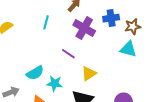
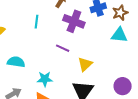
cyan semicircle: (35, 73) -> (16, 62), moved, turned -132
cyan star: (55, 83) -> (45, 79), moved

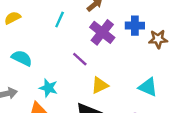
cyan triangle: (119, 35) -> (148, 87), moved

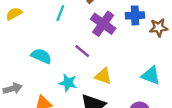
cyan semicircle: (22, 58) -> (41, 56), moved
yellow triangle: (100, 85) -> (103, 76), turned 48
cyan star: (48, 88) -> (68, 83), moved

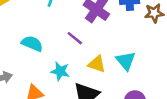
cyan triangle: (151, 75) -> (126, 61), moved, turned 30

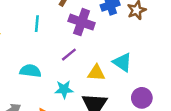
purple line: (75, 38) -> (69, 55), turned -63

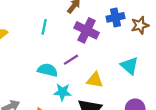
cyan triangle: (122, 62) -> (129, 66), moved
cyan semicircle: (30, 71) -> (48, 70), moved

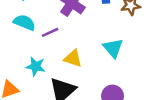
cyan semicircle: (48, 70) -> (24, 23), moved

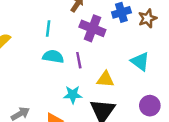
purple line: (50, 32) -> (79, 60), turned -63

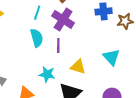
purple cross: (92, 28) -> (63, 19), moved
cyan semicircle: (53, 57) -> (37, 38), turned 54

